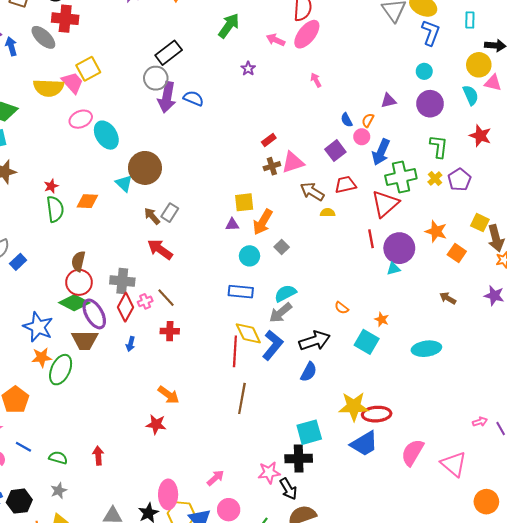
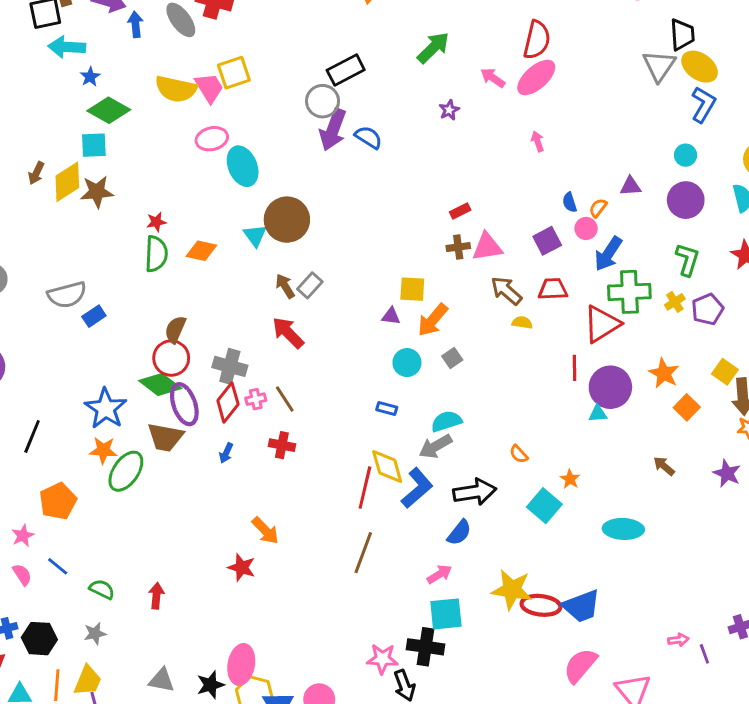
blue rectangle: (241, 292) -> (387, 408), size x0.6
blue trapezoid: (364, 444) -> (581, 606), moved
pink arrow: (215, 478) -> (439, 574), moved

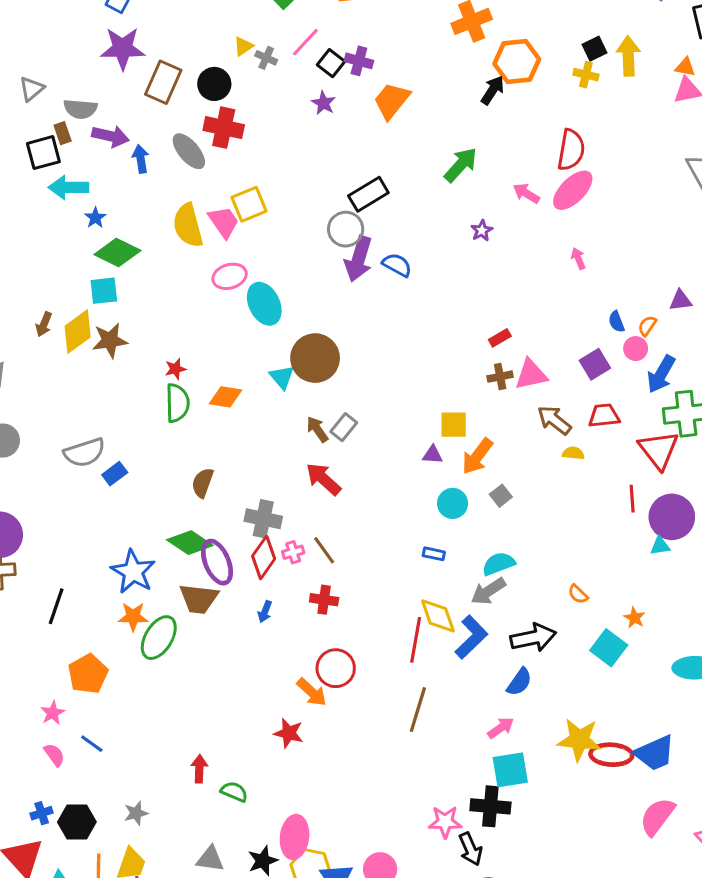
yellow semicircle: (176, 89) -> (188, 225), turned 66
red triangle: (602, 324) -> (659, 450), turned -33
red circle: (171, 358) -> (336, 668), moved
green semicircle: (102, 589) -> (234, 792), moved

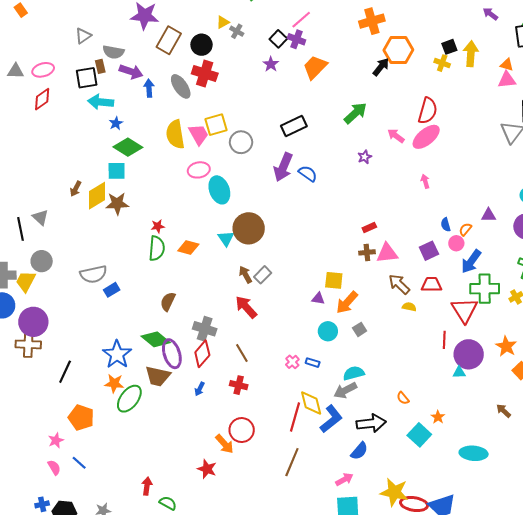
pink line: (305, 42) -> (301, 20), moved
gray circle: (346, 229) -> (241, 142), moved
pink cross: (293, 552) -> (292, 362), moved, turned -32
orange pentagon: (88, 674) -> (81, 417), turned -30

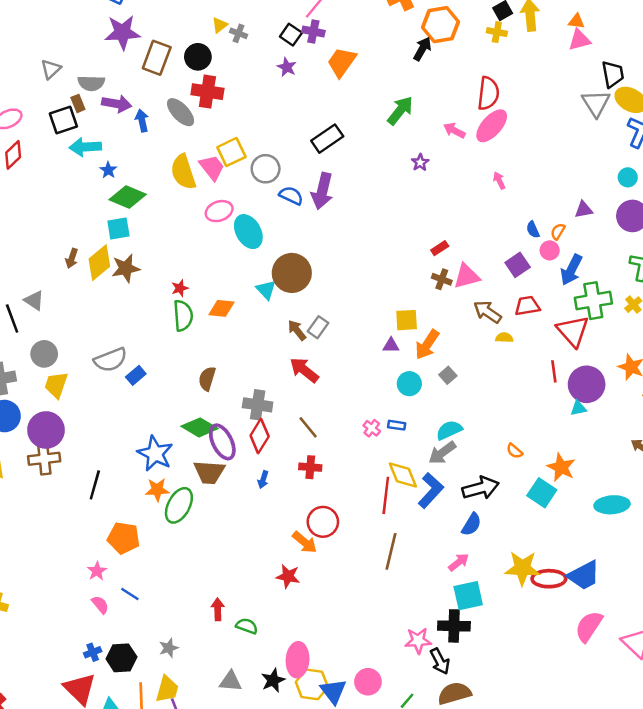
blue semicircle: (308, 174) -> (291, 196), moved
brown cross: (367, 252) -> (442, 279), turned 35
yellow trapezoid: (26, 281) -> (56, 385), moved
orange star: (438, 417) -> (561, 467), size x1.6

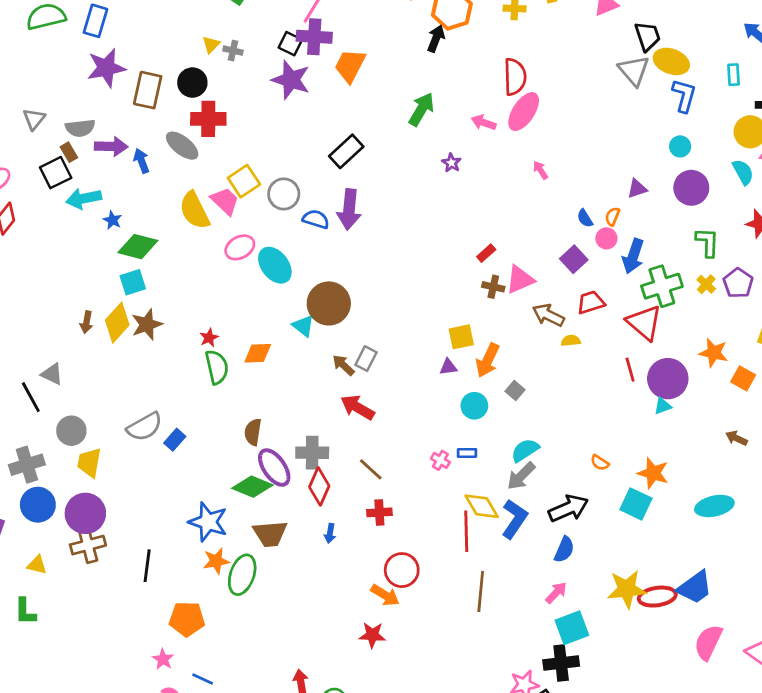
purple cross: (313, 32) -> (314, 37), size x1.4
purple star: (287, 67) -> (291, 80), size x1.8
purple ellipse: (222, 442) -> (274, 468), moved

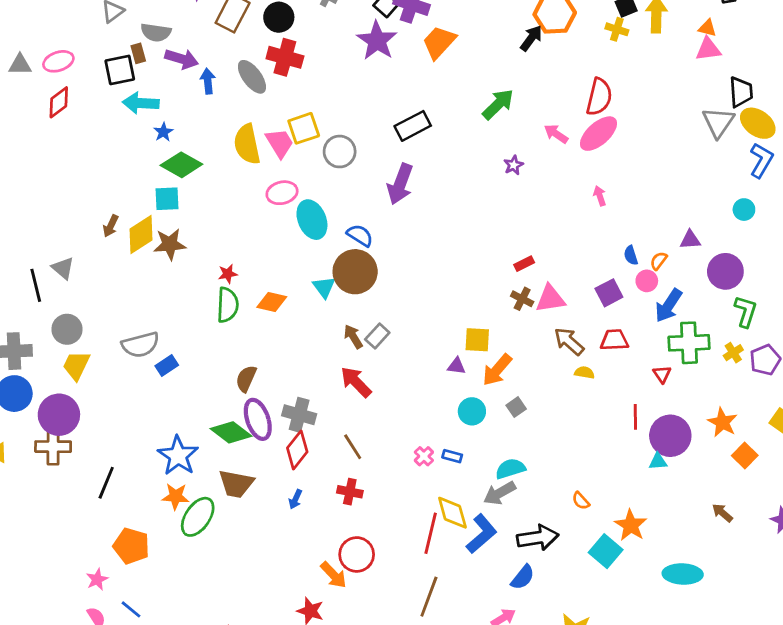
purple circle: (691, 188) -> (725, 271), moved
blue semicircle: (316, 219) -> (360, 235), moved
red triangle: (644, 323) -> (662, 374), size x0.5

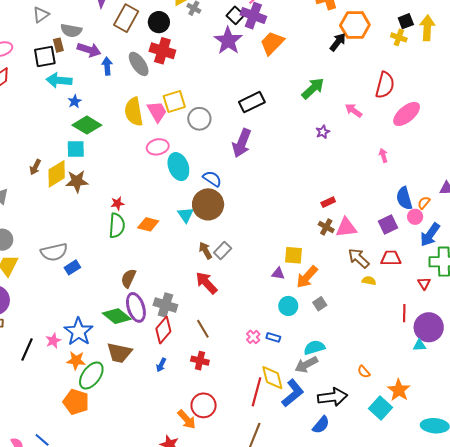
pink ellipse: (599, 134) -> (407, 114), moved
blue semicircle: (631, 255) -> (404, 198), size x1.6
orange pentagon: (131, 546) -> (76, 402), moved
pink star: (97, 579) -> (53, 341), moved

